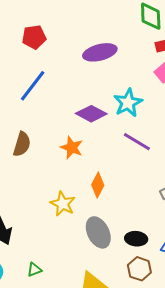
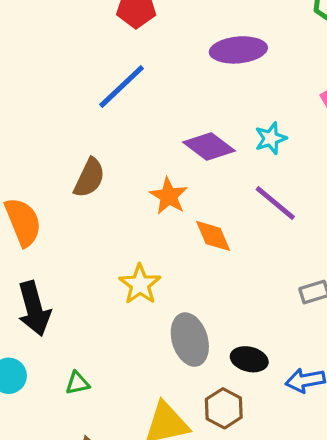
cyan star: (128, 103) -> (271, 138), size x0.7
orange diamond: (98, 185) -> (213, 236), moved, turned -60
brown hexagon: (139, 269) -> (224, 408), moved

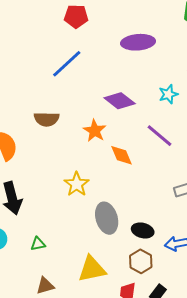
cyan star: (271, 138) -> (168, 94), moved
brown semicircle: (89, 178) -> (47, 119), turned 65
brown hexagon: (224, 408) -> (141, 261), moved

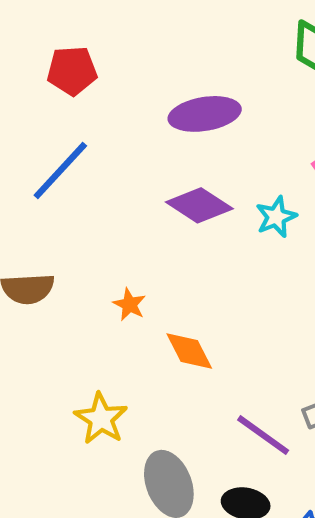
purple diamond: (120, 101) -> (199, 205), moved
orange star: (95, 131) -> (129, 304), size x0.7
purple line: (159, 136) -> (263, 435), moved

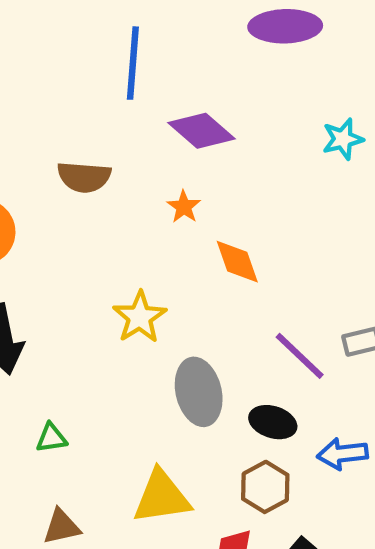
blue line: (60, 170) -> (133, 63), turned -46
purple diamond: (199, 205) -> (202, 131), moved

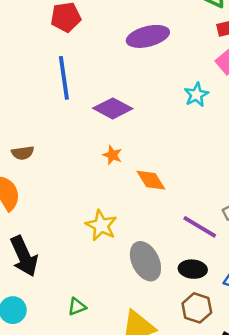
brown semicircle: (84, 177) -> (23, 153), moved, size x0.7
green triangle: (51, 438) -> (77, 307), moved

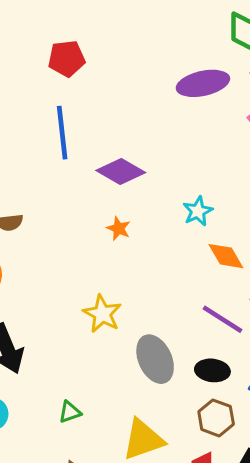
purple ellipse: (148, 36) -> (203, 83), moved
cyan star: (196, 95) -> (198, 211), moved
orange diamond: (151, 180) -> (226, 256), moved

